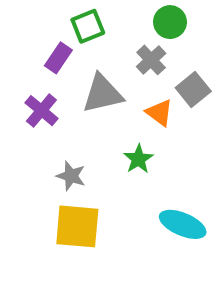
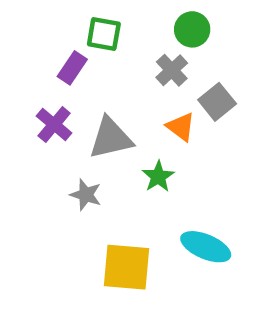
green square: (88, 26) -> (104, 34), turned 32
gray triangle: (103, 94) -> (111, 138), moved
yellow square: (77, 226) -> (126, 267), moved

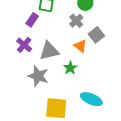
gray star: (86, 195) -> (38, 76), size x1.5

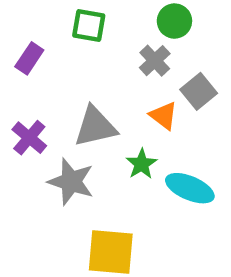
purple rectangle: (32, 20) -> (29, 58), moved
purple cross: (24, 45) -> (29, 138), moved
cyan ellipse: (91, 99) -> (190, 188), moved

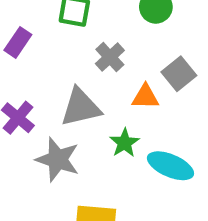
gray cross: (155, 61) -> (110, 57), moved
orange triangle: (163, 116) -> (145, 97), turned -36

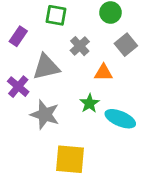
gray square: (179, 74) -> (126, 45), moved
gray triangle: (81, 107) -> (46, 67), moved

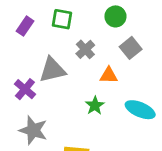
purple rectangle: (18, 36) -> (25, 26), moved
gray star: (45, 115) -> (33, 130), moved
cyan ellipse: (120, 119) -> (140, 110), moved

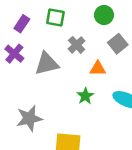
purple cross: (25, 89) -> (14, 54), moved
gray star: (33, 130) -> (29, 118), turned -30

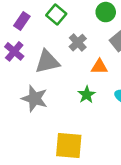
green square: (55, 18) -> (56, 15), turned 30
gray star: (29, 118) -> (35, 98), moved, turned 30

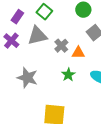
gray cross: (78, 43) -> (61, 46), moved
gray triangle: (47, 62) -> (37, 36), moved

